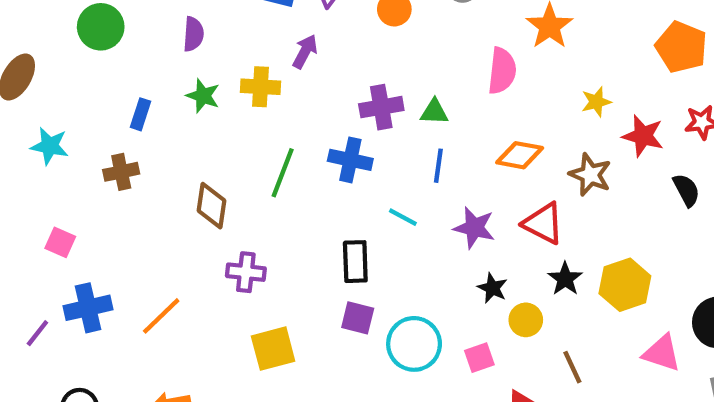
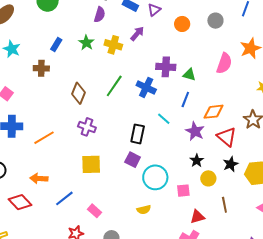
purple semicircle: (193, 34) -> (100, 15), moved
orange diamond: (520, 155) -> (213, 112), moved, turned -30

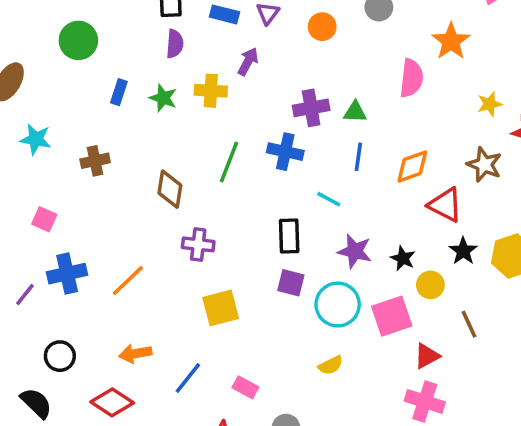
blue rectangle: (56, 44) -> (119, 92), moved
purple star: (195, 131) -> (355, 251), moved
pink square: (183, 191) -> (392, 316), size x1.6

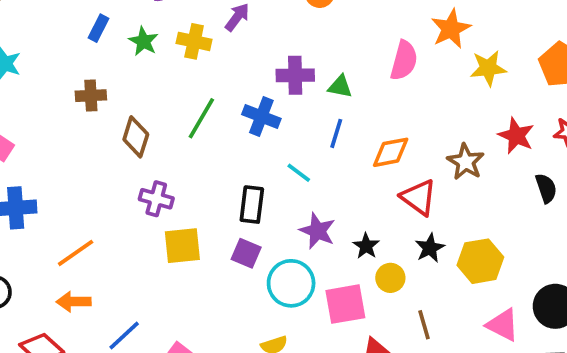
yellow star: (490, 104) -> (488, 68), moved, size x1.4
brown cross: (95, 161) -> (91, 96), moved
orange line: (128, 281) -> (76, 253), moved
yellow square: (221, 308) -> (182, 246), moved

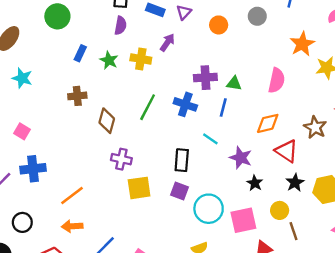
pink semicircle: (404, 60) -> (277, 80), moved
blue line: (336, 133) -> (223, 108), moved
purple star: (317, 231) -> (241, 158), moved
yellow circle: (390, 278) -> (280, 210), moved

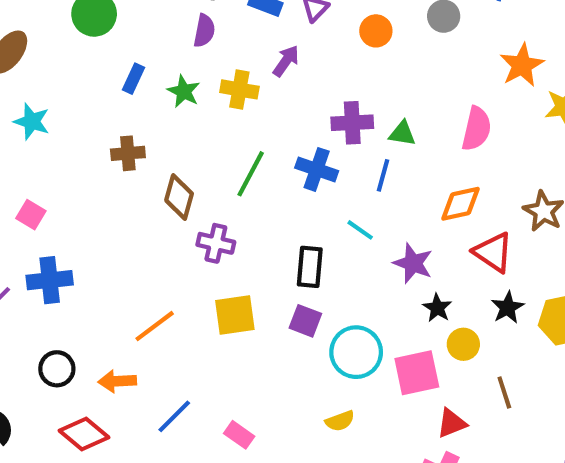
purple cross: (121, 159) -> (216, 243), moved
orange line: (72, 195) -> (155, 326), moved
yellow circle: (280, 210) -> (463, 344), moved
black circle: (22, 222) -> (57, 369), moved

